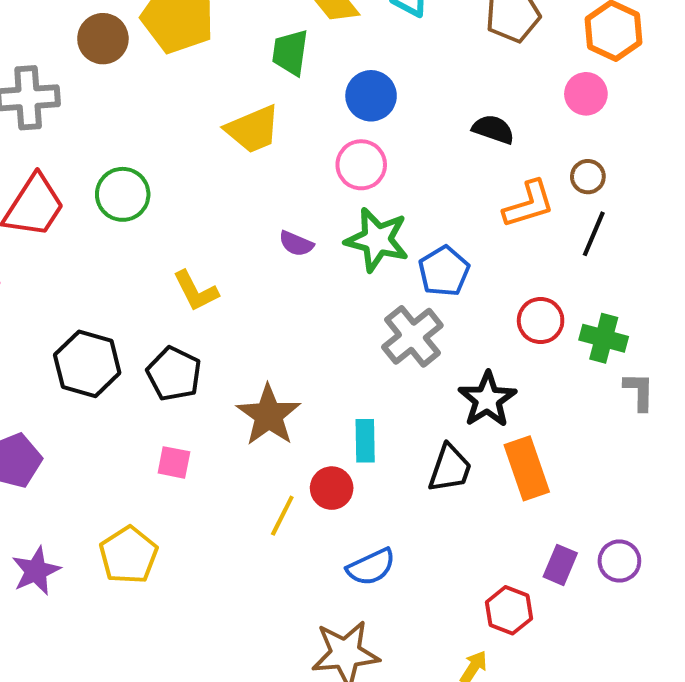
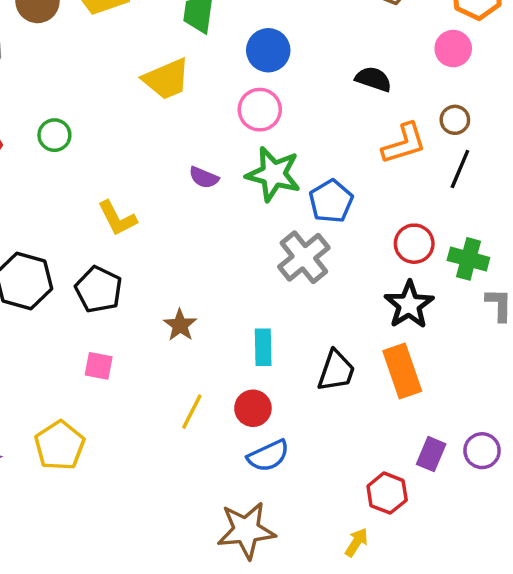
green circle: (123, 194) -> (54, 135), size x0.7
black star: (487, 399) -> (409, 305), moved
brown star: (269, 415) -> (180, 325), size x0.6
red circle: (332, 488) -> (253, 408), moved

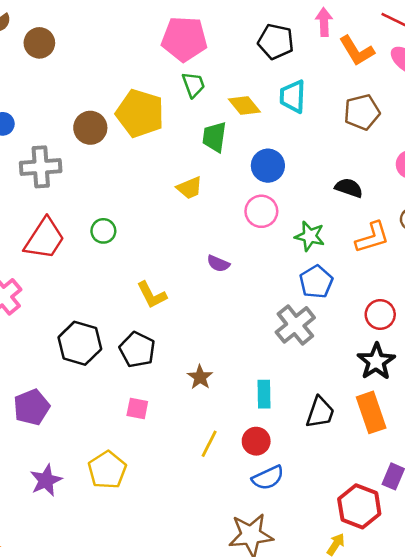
yellow trapezoid: (166, 79) -> (190, 188), size x0.7
green star: (273, 174) -> (310, 236), moved, size x0.7
red hexagon: (387, 493) -> (359, 506), size x1.4

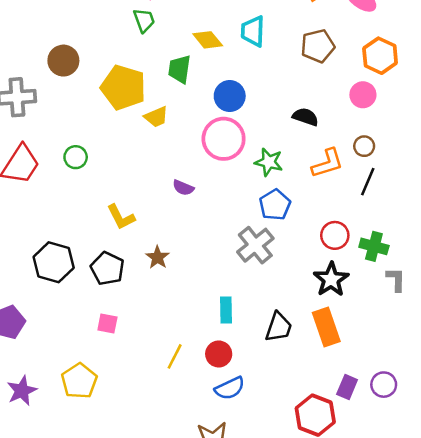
green trapezoid: (193, 85) -> (144, 20), moved
yellow pentagon: (140, 113) -> (123, 87), moved
pink circle: (261, 211) -> (224, 139), size x1.4
brown star: (200, 377) -> (158, 257), moved

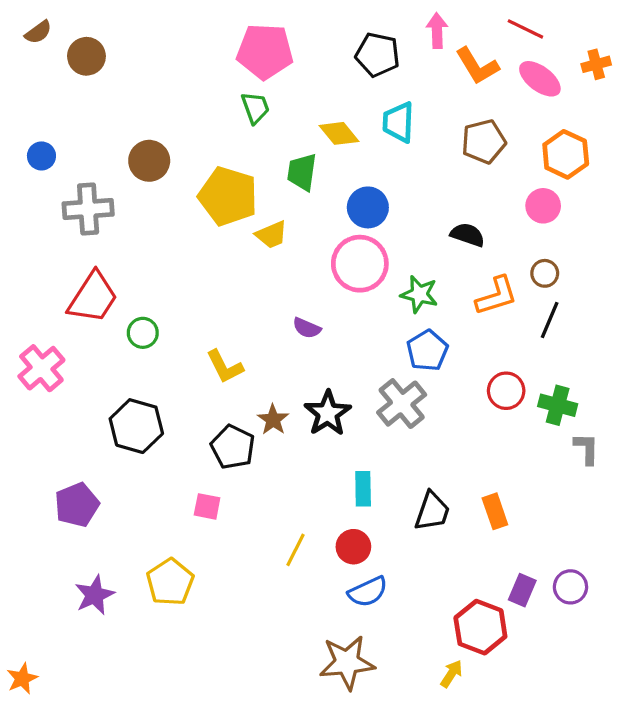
green circle: (76, 157) -> (143, 333), moved
black pentagon: (107, 268) -> (233, 447), moved
black star: (331, 279) -> (328, 413), moved
orange rectangle: (326, 327) -> (495, 511), size x0.7

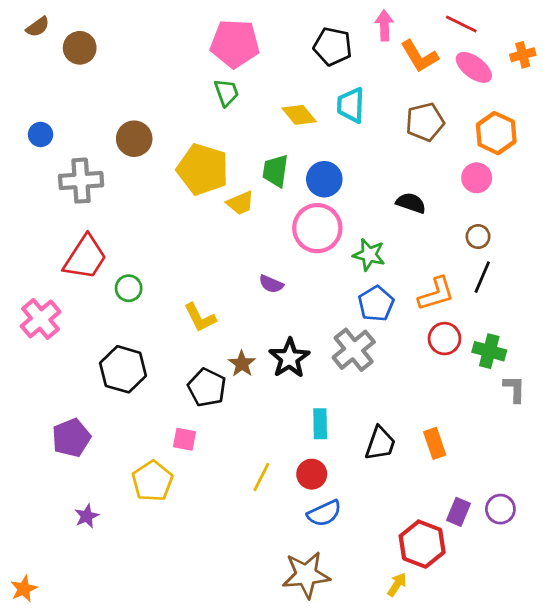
green trapezoid: (302, 172) -> (275, 171), moved
orange L-shape: (497, 296) -> (436, 294), moved
yellow pentagon: (170, 582) -> (152, 481), moved
purple star: (95, 595) -> (87, 516), size x0.7

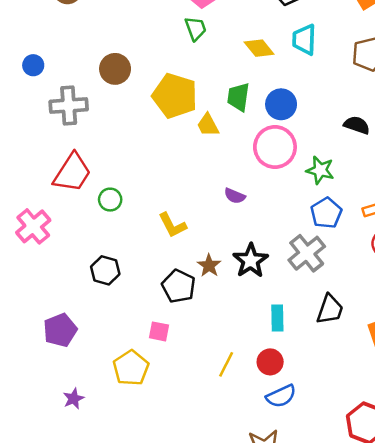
yellow trapezoid: (240, 203) -> (208, 125), turned 85
black hexagon: (123, 369) -> (105, 270), size x0.7
black trapezoid: (380, 443) -> (330, 309), moved

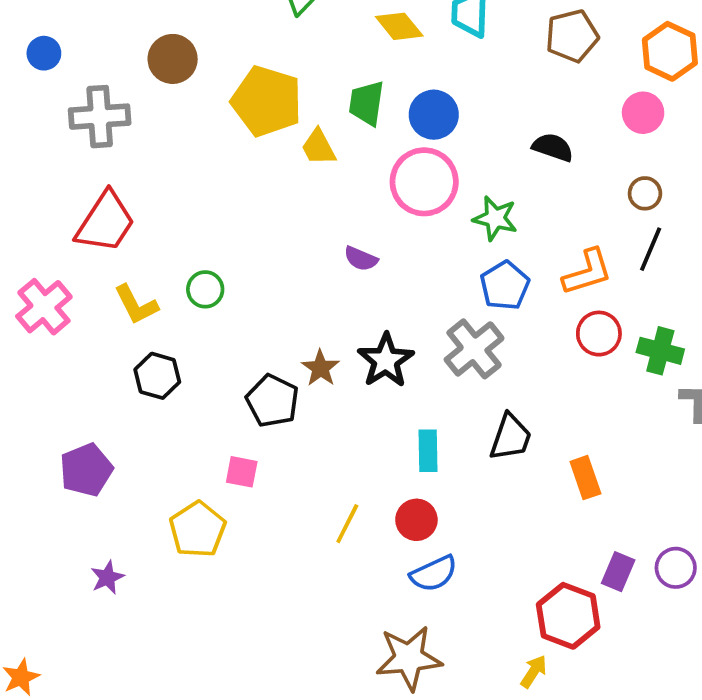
green circle: (110, 200) -> (205, 289), moved
yellow L-shape: (172, 225) -> (136, 305), moved

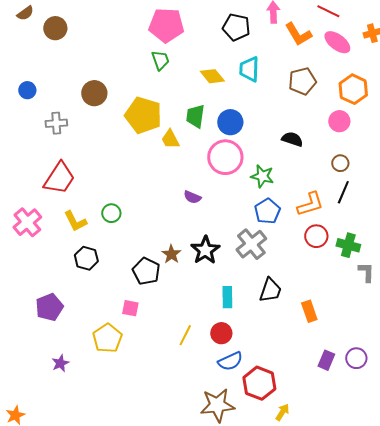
gray cross: (100, 117) -> (56, 123), size x0.7
red hexagon: (568, 616) -> (259, 383), moved

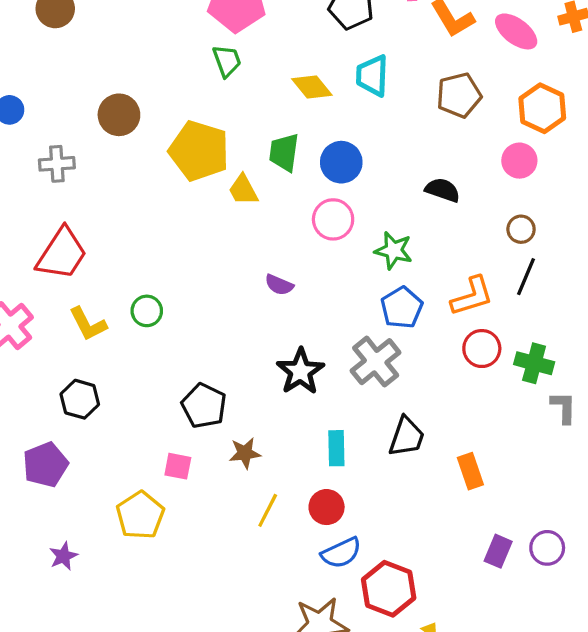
pink circle: (225, 157) -> (333, 219), size x0.7
brown star: (171, 254) -> (245, 453), moved, turned 30
black hexagon: (86, 258) -> (80, 399), moved

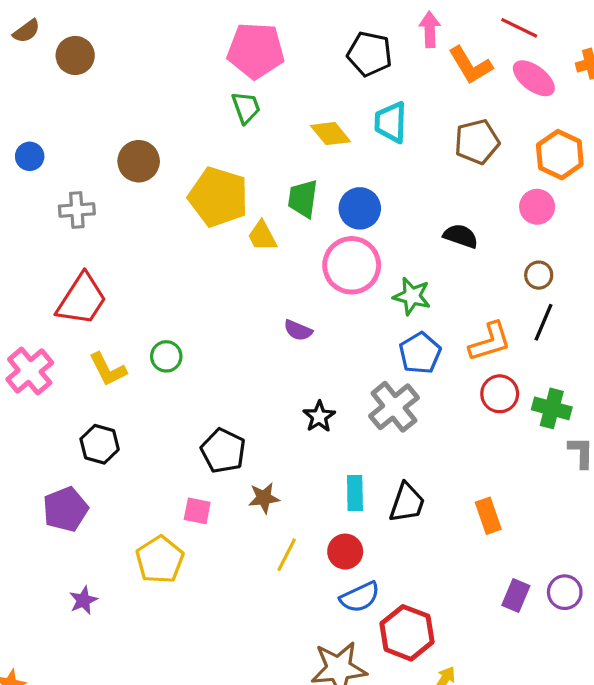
pink circle: (333, 219) -> (352, 265), size x1.4
black star: (300, 371) -> (319, 417), size x0.7
black trapezoid: (407, 437) -> (407, 503), moved

